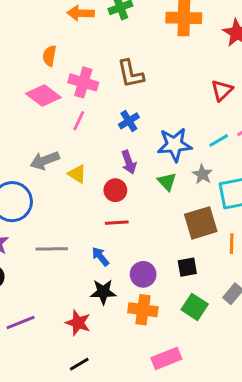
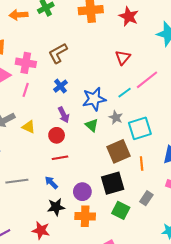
brown L-shape: (131, 74) -> (58, 53), turned 80
black square: (187, 267) -> (113, 183), size x1.6

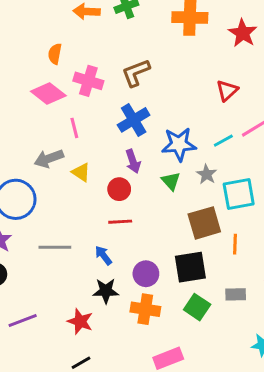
blue cross: (61, 86) -> (134, 120), size x1.5
pink line: (26, 90) -> (74, 128), moved, turned -40
gray rectangle: (146, 198) -> (236, 294), turned 48

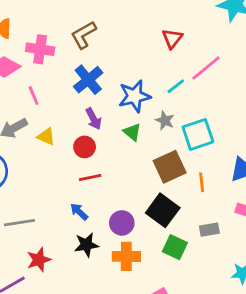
gray line: (55, 247) -> (19, 223), moved
black square: (190, 267) -> (163, 210), turned -36
red star: (80, 321) -> (39, 260), moved, turned -30

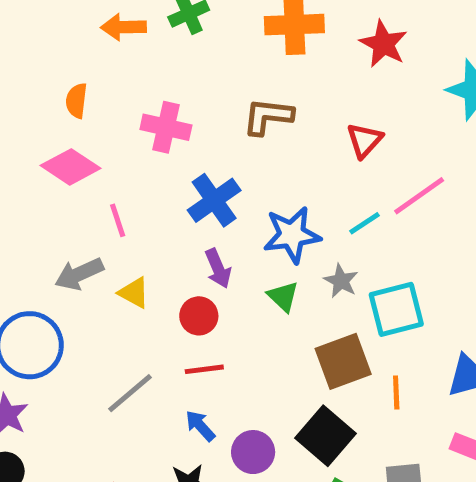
brown L-shape: (84, 35) -> (268, 116), moved, turned 32
pink cross: (40, 49) -> (166, 127), moved
blue arrow: (79, 212) -> (200, 426), moved
gray line: (19, 223) -> (130, 393), moved, turned -36

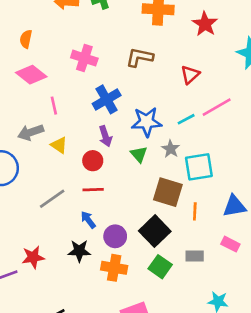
orange semicircle: (76, 101) -> (26, 39), moved
brown square: (343, 361) -> (168, 192), turned 32

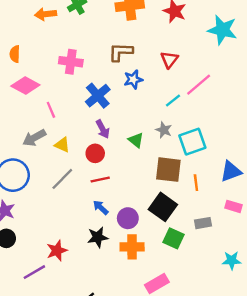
blue star: (147, 122) -> (133, 79), moved, size x0.7
gray line: (52, 199) -> (62, 179), moved

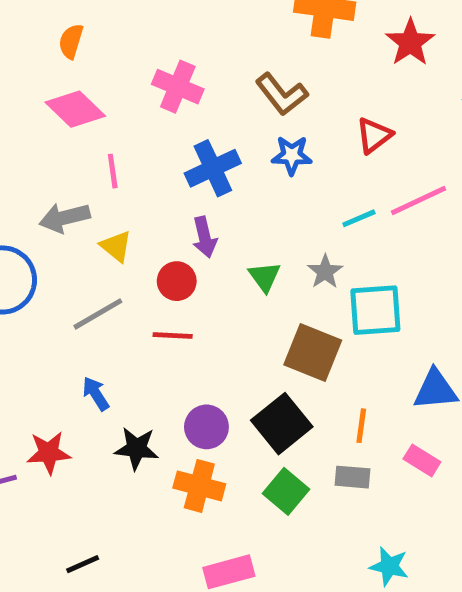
brown L-shape: (121, 52) -> (282, 94), turned -145
orange line: (196, 183) -> (361, 426), moved
blue arrow: (101, 208) -> (96, 394), moved

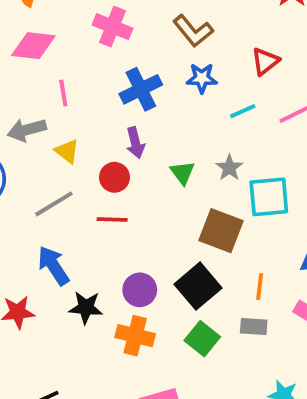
pink diamond: (75, 109) -> (33, 46), turned -36
cyan line: (359, 218) -> (243, 111), moved
blue arrow: (96, 394) -> (53, 266), size x1.5

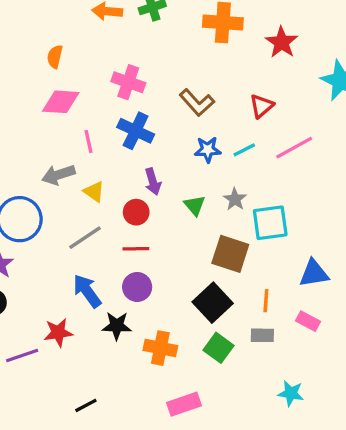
brown L-shape: (193, 31) -> (197, 103), moved
blue star: (202, 78) -> (208, 150), moved
blue cross: (141, 89) -> (136, 131), moved, turned -36
purple circle: (140, 290) -> (137, 287), moved

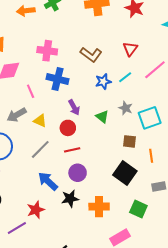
brown square: (230, 254) -> (130, 141), size x0.6
orange line: (266, 301) -> (151, 156), moved
green square: (219, 348) -> (138, 209), moved

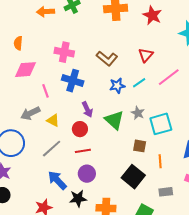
green triangle: (102, 117) -> (114, 120), size x1.5

